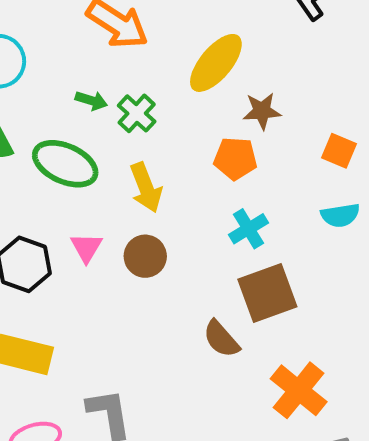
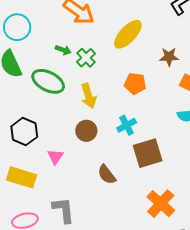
brown star: (262, 111) -> (169, 57), moved
cyan cross: (248, 229) -> (127, 125), moved
pink triangle: (86, 248) -> (55, 157), moved
brown semicircle: (221, 339) -> (107, 175), moved

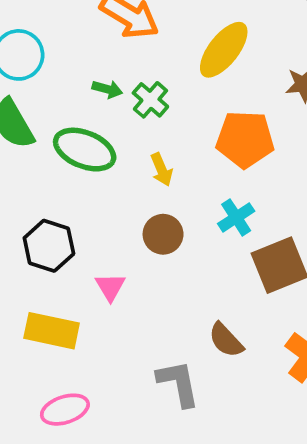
orange pentagon: (135, 84) -> (245, 139), size x1.4
yellow arrow: (89, 96) -> (162, 170), size x0.7
brown semicircle: (107, 175) -> (226, 340), moved
gray L-shape: (63, 210) -> (178, 383), moved

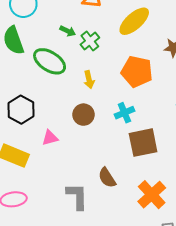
pink triangle: (110, 287) -> (50, 138), turned 36

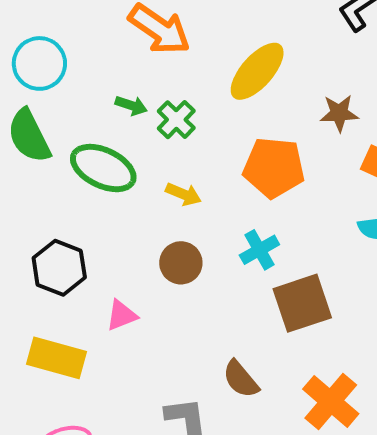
yellow arrow: (89, 80) -> (183, 194), turned -48

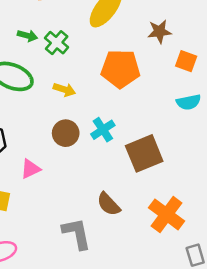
cyan cross: (259, 250) -> (103, 130), moved

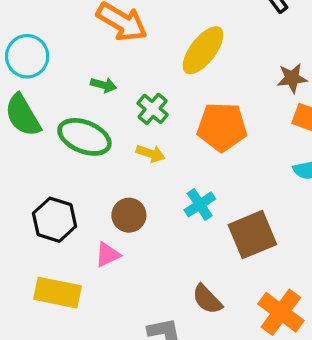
brown star: (159, 32) -> (292, 78), moved
green cross: (57, 43) -> (153, 109), moved
brown circle: (66, 133) -> (129, 215), moved

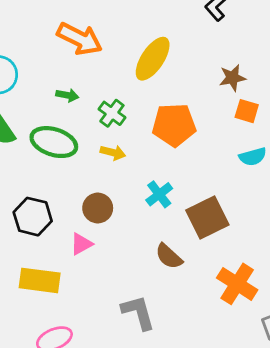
brown semicircle: (207, 299) -> (169, 256), moved

